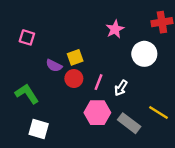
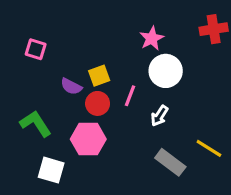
white circle: (144, 54) -> (166, 71), moved
pink line: (99, 82) -> (130, 96), moved
pink hexagon: (97, 113) -> (88, 139), moved

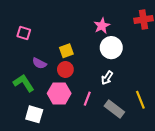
purple semicircle: (71, 86) -> (39, 63), moved
pink line: (130, 96) -> (87, 99), moved
yellow line: (209, 148) -> (140, 100), turned 36

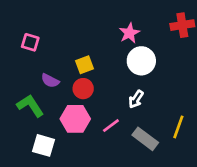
pink line: (87, 99) -> (111, 126), turned 32
yellow line: (140, 100) -> (178, 127), turned 42

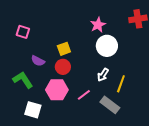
yellow line: (178, 127) -> (121, 84), moved

